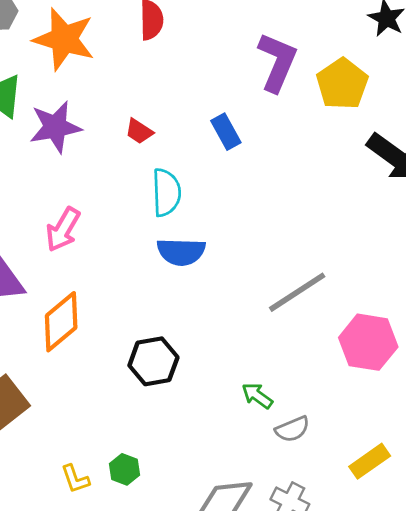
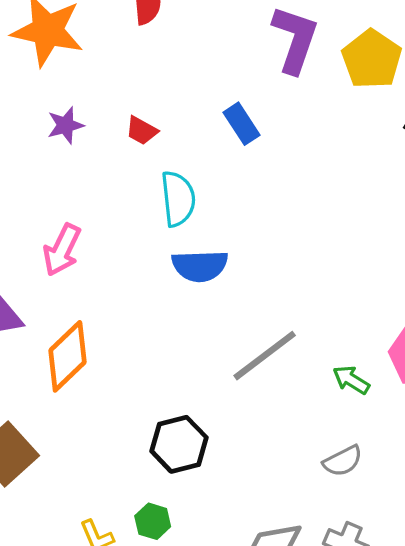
purple star: (55, 127) -> (65, 125), moved, size x0.6
gray line: (297, 292) -> (265, 356), moved
black hexagon: (153, 361) -> (179, 444), moved
green arrow: (257, 396) -> (351, 380), moved

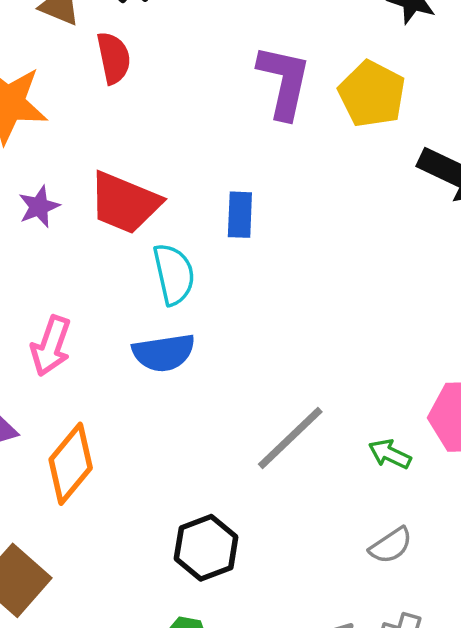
blue rectangle: (242, 124) -> (240, 215), moved, turned 42
red trapezoid: (142, 131) -> (125, 203), size x2.0
blue semicircle: (200, 266) -> (164, 353), moved

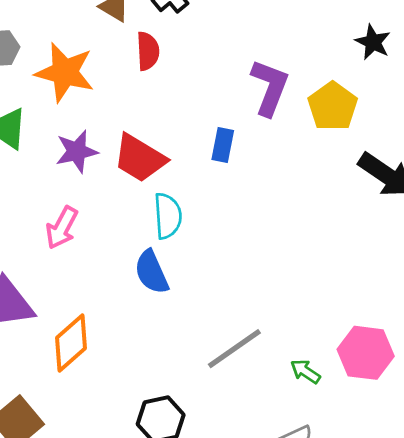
purple star: (39, 207) -> (77, 151), size x1.4
blue rectangle: (240, 215) -> (223, 145), moved
pink arrow: (51, 346) -> (62, 228), moved
blue semicircle: (164, 353) -> (151, 272), turned 66

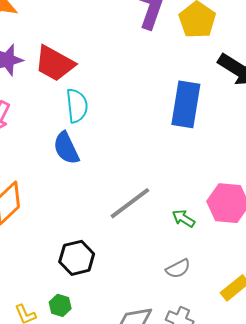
blue rectangle: (223, 145) -> (186, 104), moved, size x1.8

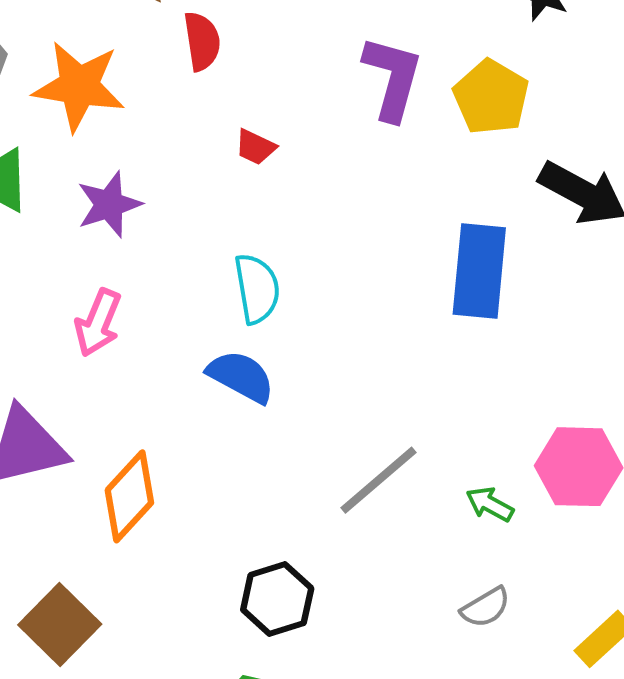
red trapezoid: (55, 63) -> (255, 147), moved, size x0.5
blue semicircle: (66, 148) -> (241, 377), turned 148

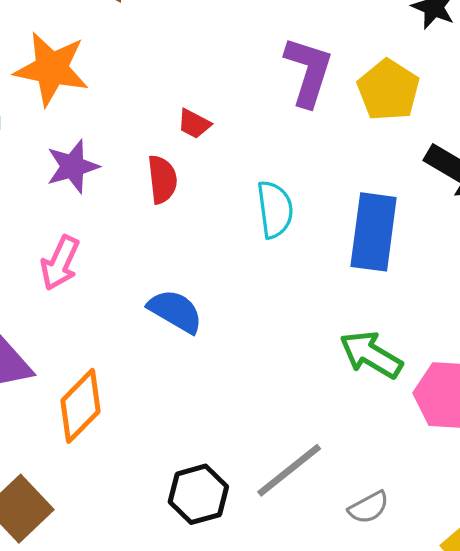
red semicircle: (202, 41) -> (162, 179), moved
cyan semicircle: (257, 289) -> (275, 209), moved
gray line: (379, 480) -> (289, 470), moved
green arrow: (490, 504) -> (371, 355), moved, size x1.6

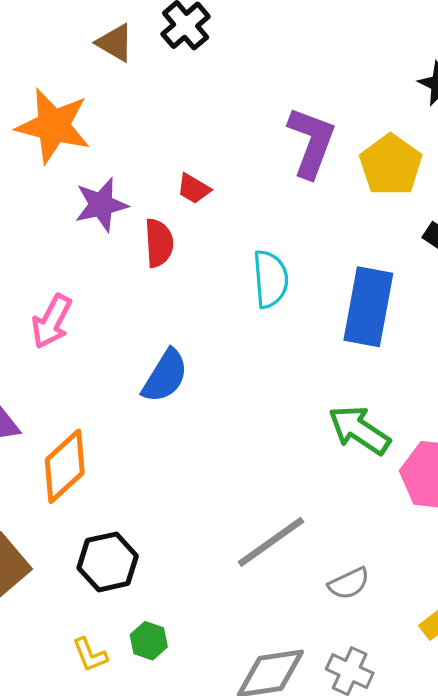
purple star: (73, 166) -> (101, 205), moved
blue semicircle: (175, 311) -> (165, 376), turned 88
black hexagon: (198, 494) -> (108, 562), moved

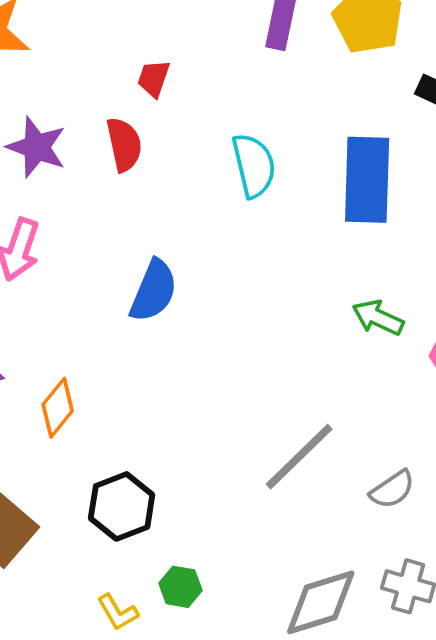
red trapezoid: (194, 189) -> (154, 78), turned 87
purple star: (101, 205) -> (37, 147), moved, turned -30
green arrow: (359, 430) -> (378, 318), size x0.7
orange diamond: (65, 466) -> (58, 408), size x0.7

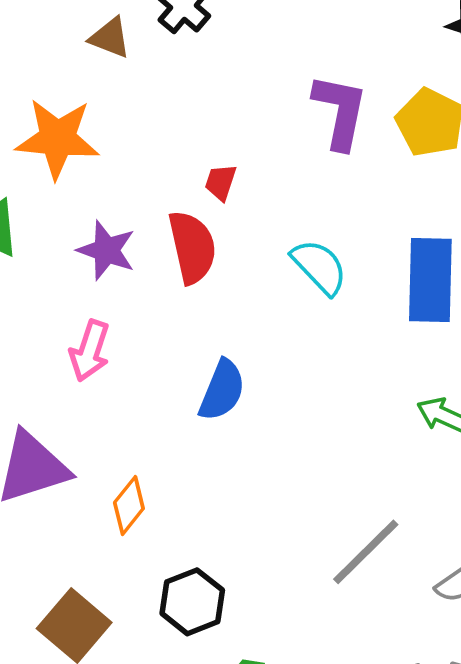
red semicircle: (124, 144) -> (192, 247), size x1.4
cyan semicircle: (254, 166) -> (319, 267), turned -30

